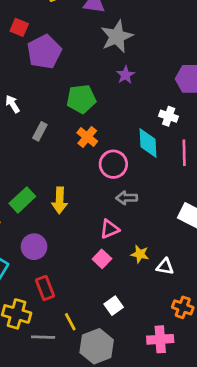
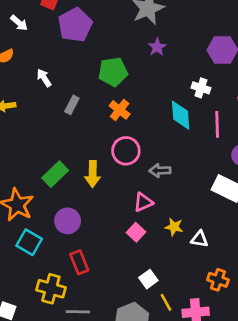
pink circle: (113, 164) -> (126, 151), moved
yellow line: (70, 322) -> (166, 302), moved

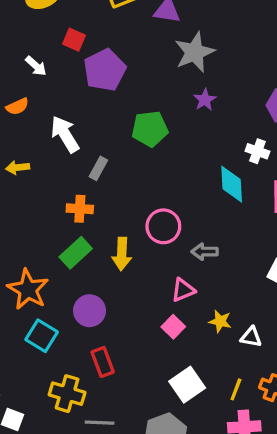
white arrow: (44, 78) -> (65, 134), size x1.6
orange cross: (120, 110) -> (80, 209), moved, turned -36
white square: (148, 279) -> (187, 385), size x1.5
yellow line: (166, 302) -> (236, 389), moved, turned 48

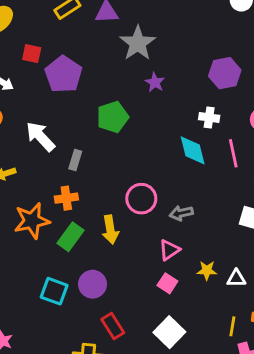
orange star: (28, 289) -> (32, 221), moved, turned -30
cyan square: (42, 336) -> (54, 291), moved
white square: (187, 385) -> (169, 332), moved

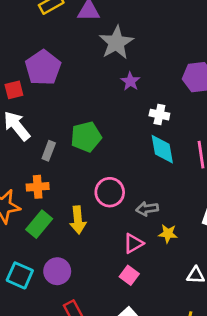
red square: (32, 54) -> (14, 90), moved, turned -30
green pentagon: (113, 117) -> (86, 137), moved
white cross: (209, 117) -> (159, 115), moved
yellow star: (207, 270) -> (168, 234), moved

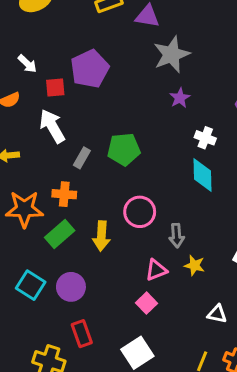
gray arrow: (147, 209) -> (177, 236), turned -95

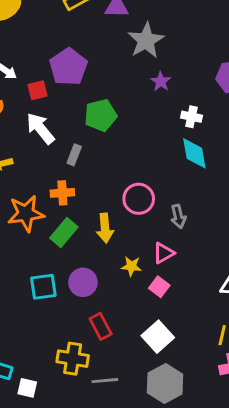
green pentagon: (124, 149) -> (101, 115), moved
yellow star: (194, 265) -> (131, 266), moved
cyan square: (31, 285) -> (43, 287), turned -32

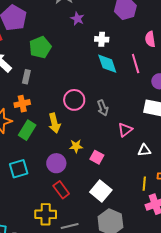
pink triangle: (164, 253) -> (125, 130), moved
purple circle: (83, 282) -> (56, 163), moved

